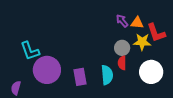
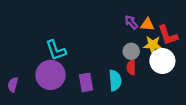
cyan L-shape: (30, 51) -> (56, 50), moved
white circle: (151, 72) -> (162, 61), moved
purple semicircle: (16, 88) -> (13, 85), moved

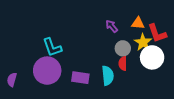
purple arrow: (131, 22) -> (112, 26), moved
yellow star: (153, 45) -> (143, 42), turned 30
purple rectangle: (86, 82) -> (80, 78), turned -72

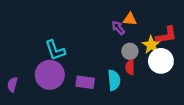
orange triangle: (138, 23) -> (130, 19), moved
red L-shape: (157, 33) -> (166, 35), turned -80

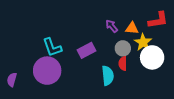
orange triangle: (130, 19) -> (132, 28), moved
red L-shape: (166, 35) -> (158, 20), moved
purple rectangle: (85, 82) -> (86, 50), moved, turned -36

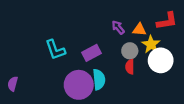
purple circle: (47, 71) -> (79, 85), moved
cyan semicircle: (108, 76) -> (99, 80), moved

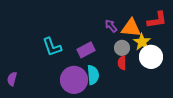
orange triangle: (139, 30) -> (131, 28), size x1.5

